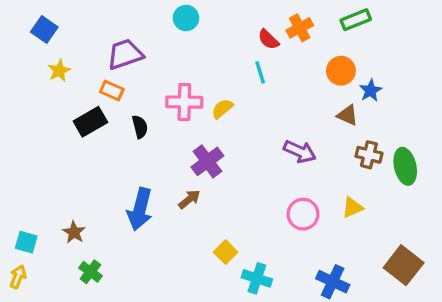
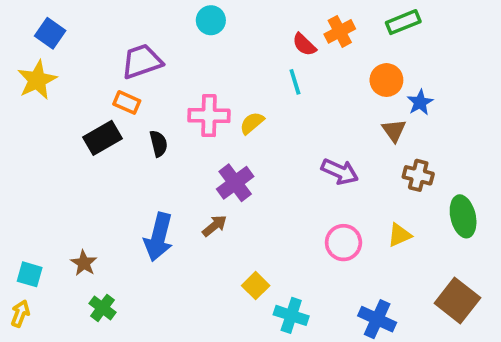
yellow star: (59, 71) -> (37, 80), moved, size x1.5
brown triangle: (348, 115) -> (394, 130), turned 30
green ellipse: (405, 166) -> (463, 216), moved

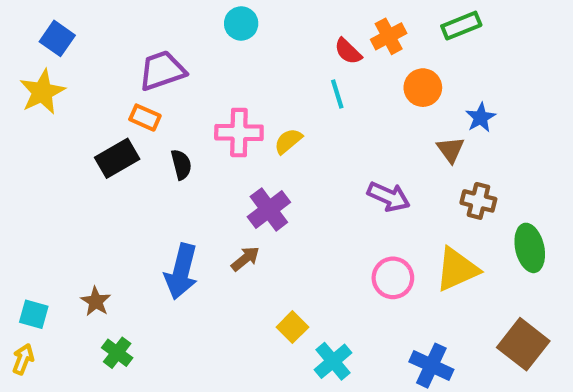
orange circle: (386, 80) -> (423, 88), moved
yellow triangle: (400, 235) -> (457, 269), size x1.6
cyan cross: (291, 315) -> (333, 361), turned 32

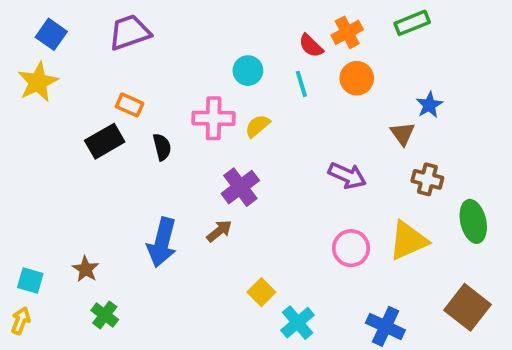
cyan circle: (241, 23) -> (248, 71), moved
purple trapezoid: (162, 71) -> (130, 32), moved
orange circle: (423, 88) -> (357, 78), moved

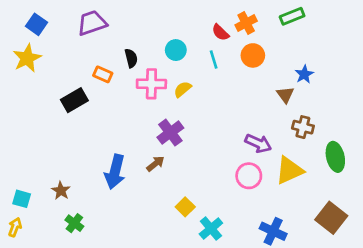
orange rectangle: (130, 105) -> (103, 74), moved
black semicircle: (162, 147) -> (131, 58), moved
purple arrow: (347, 176) -> (258, 143), moved

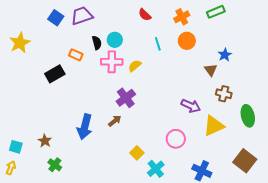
purple trapezoid: (92, 23) -> (82, 16), moved
blue square: (37, 24) -> (56, 18), moved
red semicircle: (220, 32) -> (145, 15), moved
cyan circle: (176, 50) -> (115, 40), moved
pink circle: (249, 176) -> (176, 139), moved

